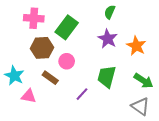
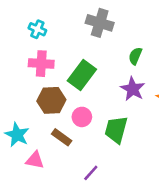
green trapezoid: (107, 77) -> (116, 130), moved
purple line: (82, 94) -> (91, 173), moved

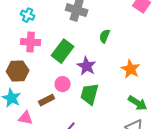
purple star: (133, 89) -> (87, 66), moved
brown hexagon: (51, 100) -> (18, 71), moved
brown rectangle: (62, 137) -> (47, 100), turned -63

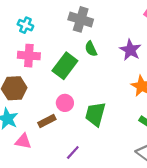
green semicircle: (105, 36) -> (91, 49), moved, turned -48
purple star: (87, 66) -> (130, 50), moved

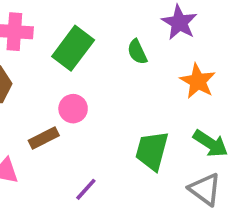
green semicircle: (91, 49) -> (137, 52), moved
green trapezoid: (95, 114) -> (152, 151), moved

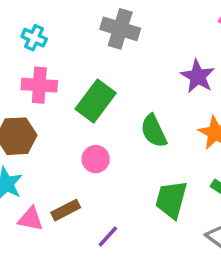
green semicircle: (137, 52) -> (154, 131), moved, size x1.4
brown rectangle: (44, 138) -> (66, 210), moved

